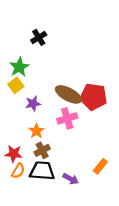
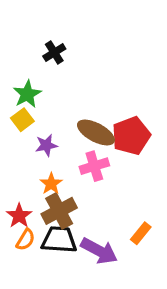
red pentagon: (93, 97) -> (131, 136), turned -30
brown cross: (42, 150) -> (59, 211), size x1.5
red star: (14, 154) -> (19, 216), turned 30
purple arrow: (71, 179) -> (99, 251), size x1.6

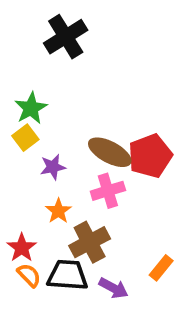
black cross: (54, 52) -> (66, 37), moved, size x1.6
brown cross: (59, 211) -> (90, 242), moved
orange semicircle: (26, 240) -> (29, 275), turned -75
purple arrow: (99, 251) -> (113, 288), size x0.7

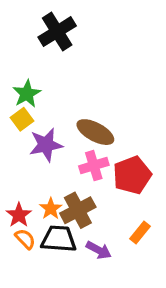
red pentagon: (150, 156) -> (132, 175), moved
purple star: (53, 167) -> (46, 145), size x1.5
orange star: (58, 211) -> (51, 209), moved

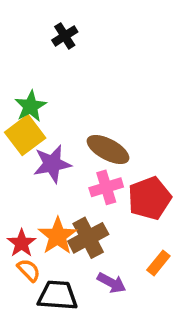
black cross: (57, 32) -> (65, 36), size x0.6
yellow square: (22, 119) -> (25, 135), size x1.5
orange star: (51, 209) -> (58, 236), size x1.5
black trapezoid: (59, 239) -> (58, 295), moved

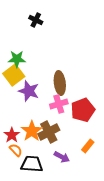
black cross: (65, 36) -> (36, 20), turned -32
green star: (31, 106) -> (17, 59), turned 30
brown ellipse: (108, 149) -> (60, 83), turned 55
purple star: (52, 164) -> (29, 91), turned 30

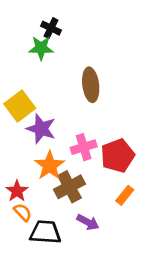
green star: (17, 59) -> (41, 48), moved
brown ellipse: (60, 83) -> (91, 85), moved
orange star: (32, 131) -> (50, 166), moved
orange rectangle: (88, 146) -> (125, 195), moved

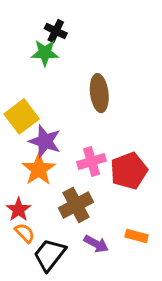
orange star: (50, 166) -> (39, 169), moved
orange rectangle: (125, 195) -> (137, 236), moved, turned 66
black trapezoid: (45, 232) -> (50, 255), turned -56

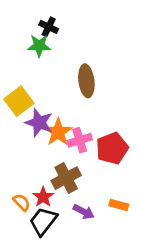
orange star: (39, 169) -> (58, 132), moved
red star: (19, 210) -> (43, 197), moved

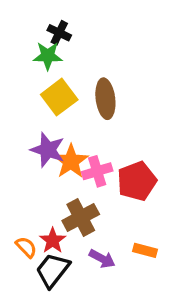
yellow square: (19, 101) -> (59, 97), moved

